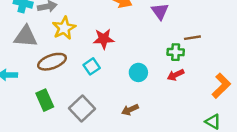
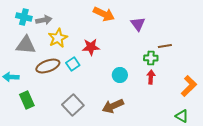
cyan square: (92, 66) -> (73, 64), moved
red arrow: (176, 75) -> (151, 77), turned 120
green rectangle: (45, 100) -> (27, 100), moved
brown arrow: (130, 110) -> (113, 106), size x1.5

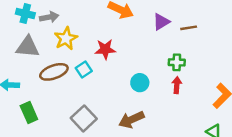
purple triangle: (138, 24) -> (161, 22), turned 35
brown line: (165, 46) -> (189, 28), moved

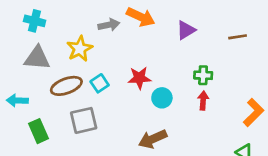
gray arrow: (49, 17) -> (109, 25), moved
brown line: (189, 28) -> (238, 37), moved
red star: (105, 49) -> (139, 78), moved
gray square: (84, 118) -> (84, 120), moved, turned 30

